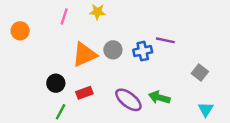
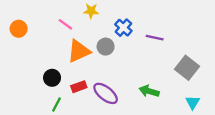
pink line: (64, 17) -> (65, 24), moved, turned -72
blue cross: (143, 51) -> (123, 28), moved, turned -36
gray square: (200, 72) -> (187, 68), size x1.5
purple ellipse: (128, 100) -> (106, 93), moved

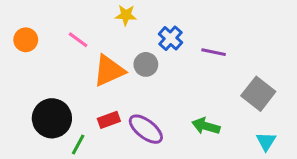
pink line: (65, 24) -> (78, 40), moved
black circle: (52, 78) -> (52, 118), moved, size x1.6

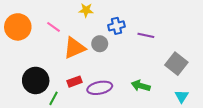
blue cross: (170, 38) -> (116, 26), turned 35
orange circle: (26, 40) -> (18, 27), size x1.6
purple ellipse: (146, 129) -> (100, 88), turned -50

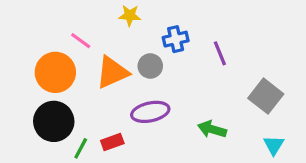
orange circle: (18, 27) -> (55, 72), moved
purple line: (146, 35) -> (220, 53), turned 56
red rectangle: (74, 82) -> (112, 142), moved
purple ellipse: (100, 88) -> (150, 112), moved

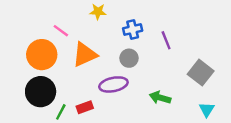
gray circle: (150, 66) -> (129, 58), moved

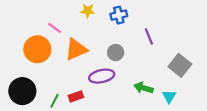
blue cross: (133, 29) -> (119, 15), moved
black circle: (41, 92) -> (22, 91), moved
cyan triangle: (207, 110) -> (169, 96), moved

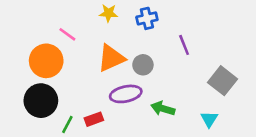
orange triangle: (76, 49) -> (111, 58), moved
green arrow: (143, 88) -> (163, 109), moved
black circle: (22, 91) -> (41, 101), moved

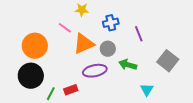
blue cross: (147, 18) -> (111, 23), moved
pink line: (67, 34) -> (65, 28), moved
green arrow: (163, 109) -> (128, 65), moved
cyan triangle: (209, 119) -> (147, 90), moved

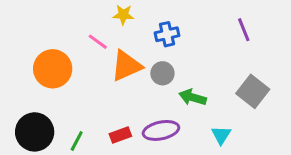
purple line: (139, 34) -> (244, 30), moved
purple ellipse: (95, 71) -> (161, 130), moved
black circle: (31, 76) -> (35, 132), moved
red rectangle: (71, 90) -> (120, 135), moved

